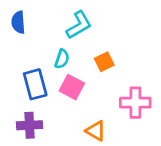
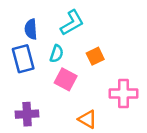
blue semicircle: (18, 22) -> (31, 29), moved
blue rectangle: (35, 84) -> (23, 59), moved

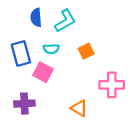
blue semicircle: (31, 29) -> (36, 17), moved
cyan semicircle: (57, 54) -> (51, 49), turned 70
pink square: (66, 79) -> (43, 72), moved

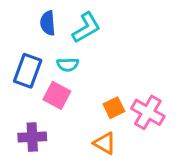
orange square: (86, 51) -> (114, 108), moved
blue rectangle: (21, 54) -> (28, 71), turned 35
pink cross: (112, 85) -> (148, 112), turned 30

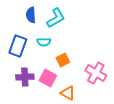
pink square: (57, 95) -> (48, 78), moved
orange square: (114, 108) -> (63, 60), moved
purple cross: (32, 137) -> (25, 77), moved

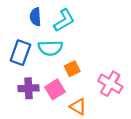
cyan semicircle: (44, 42) -> (50, 48), size x1.5
pink square: (48, 78) -> (55, 89), turned 30

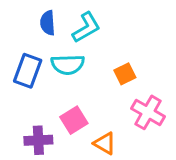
orange square: (72, 69) -> (125, 74), moved
purple cross: (28, 88) -> (38, 140), moved

